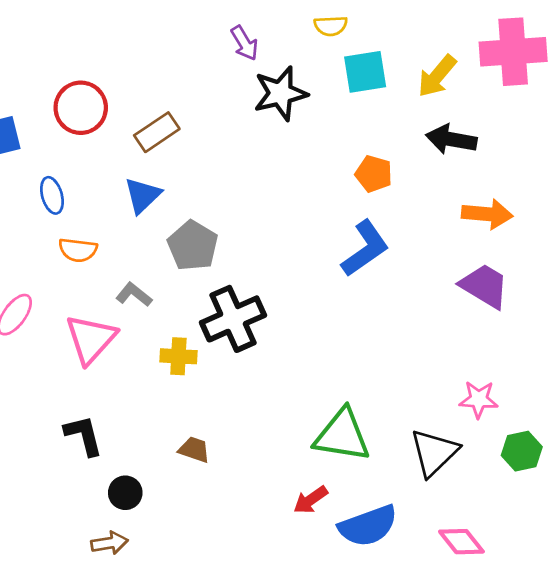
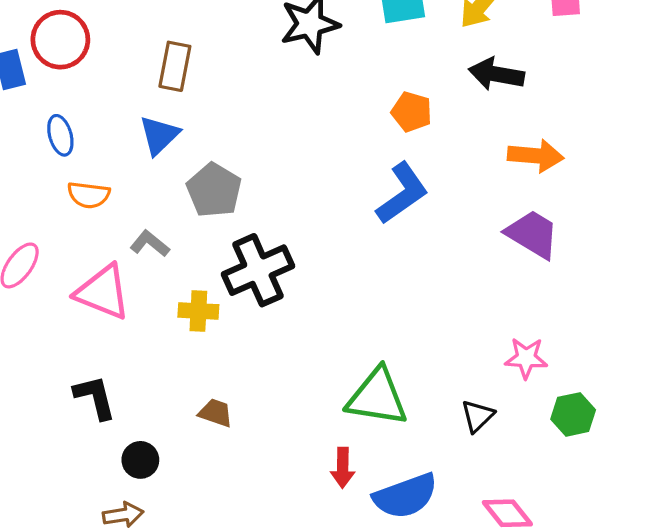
red circle: (81, 108) -> (60, 40), moved
brown rectangle: (157, 132) -> (175, 66), turned -45
pink triangle: (91, 339) -> (103, 292), turned -50
black triangle: (434, 453) -> (478, 416), size x0.6
red arrow: (311, 500) -> (343, 468), turned -54

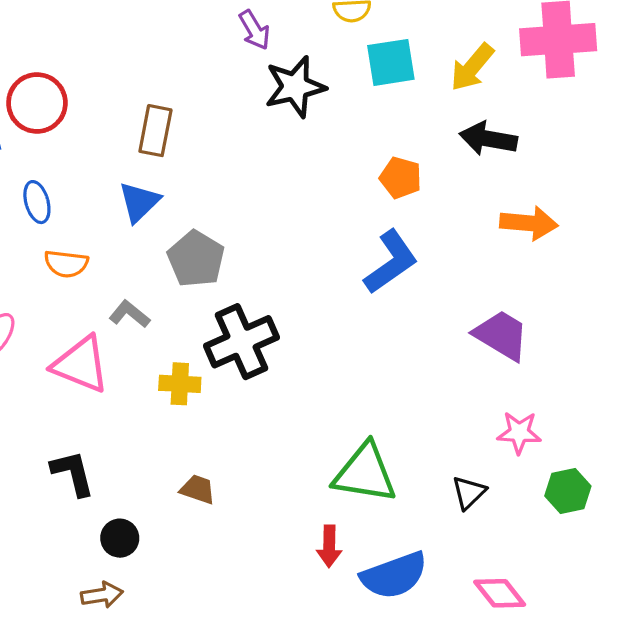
purple trapezoid: (532, 234) -> (501, 335), moved

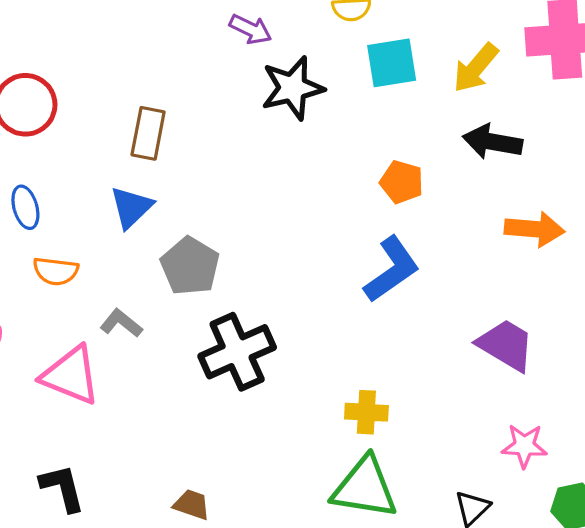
purple arrow: (255, 30) -> (251, 29), turned -33
yellow cross: (180, 384) -> (366, 412), moved

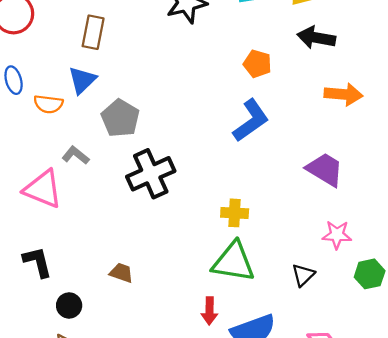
orange semicircle: (56, 271) -> (48, 104), moved

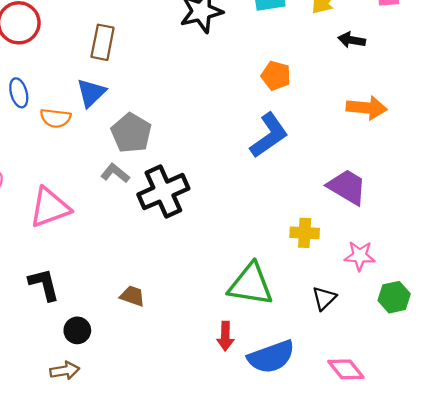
black arrow: (316, 38) -> (352, 40), moved, size x0.7
gray L-shape: (76, 155) -> (115, 173), moved
pink triangle: (43, 189) -> (50, 208), turned -42
yellow cross: (235, 213) -> (305, 233), moved

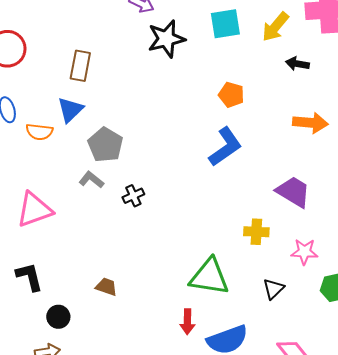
black cross: (163, 192) -> (133, 196), size x0.5

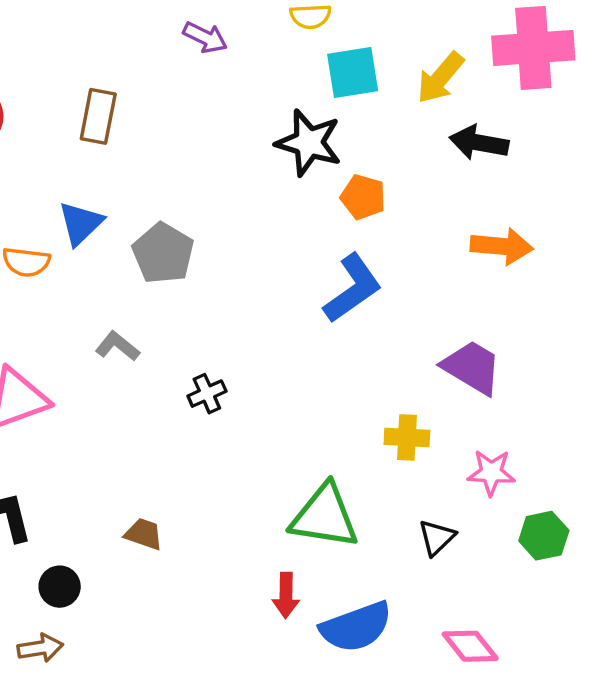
black star: (166, 39) -> (309, 143), moved, turned 30
black arrow: (297, 64) -> (479, 143), size x1.4
brown rectangle: (80, 66) -> (98, 116), moved
gray pentagon: (105, 145) -> (163, 253), moved
black cross: (133, 196) -> (207, 394), moved

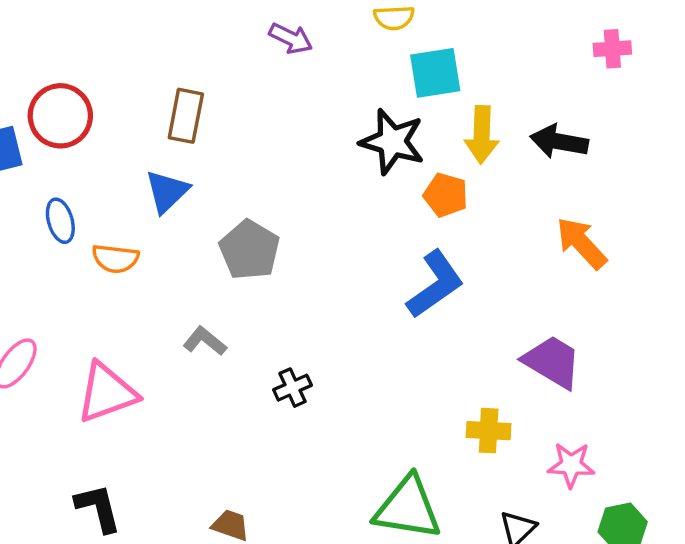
pink cross: (533, 48) -> (612, 49), size x0.5
yellow arrow: (440, 78) -> (482, 135), moved, turned -38
blue triangle: (81, 223) -> (167, 191), moved
orange arrow: (502, 246) -> (581, 243), turned -138

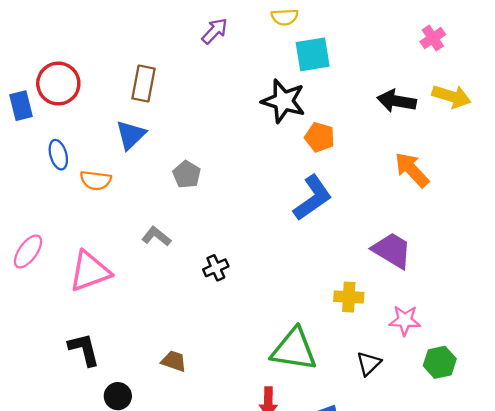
purple arrow: (291, 38) -> (215, 31), turned -72
pink cross: (612, 49) -> (433, 38), turned -30
yellow arrow: (482, 135) -> (451, 96), moved, turned -75
gray pentagon: (250, 250) -> (187, 174), size x0.7

